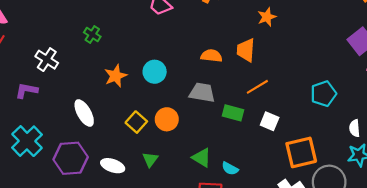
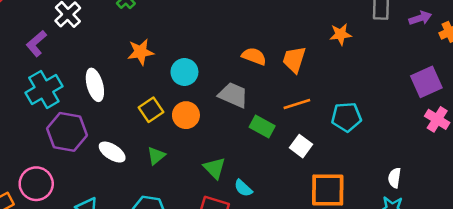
orange star: (267, 17) -> (341, 34), moved
cyan circle: (155, 72) -> (184, 72), moved
purple L-shape: (26, 90) -> (36, 43), turned -65
cyan pentagon: (324, 94) -> (346, 117), moved
cyan cross: (27, 141) -> (44, 90), moved

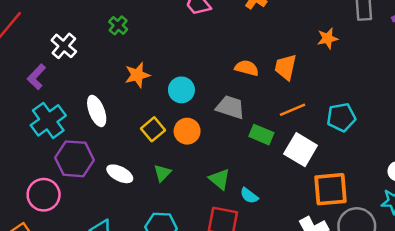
white square: (301, 146) -> (301, 150), size x1.5
pink circle: (36, 184) -> (44, 195), moved

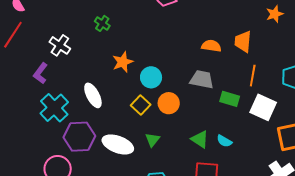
cyan circle: (181, 90) -> (151, 77), moved
orange line: (292, 110) -> (253, 76), turned -50
white ellipse: (120, 174) -> (118, 144), size x1.4
cyan semicircle: (249, 196) -> (224, 141), moved

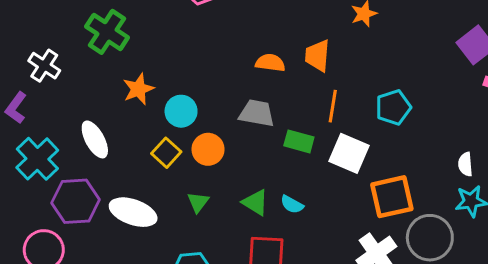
green cross: (102, 23) -> (107, 32), size x1.8
green triangle: (152, 140) -> (198, 202), moved

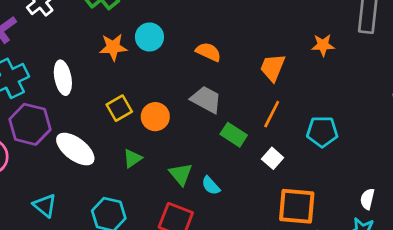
orange semicircle: (270, 63) -> (208, 52), moved
cyan circle: (181, 111) -> (149, 37), moved
white square: (349, 153) -> (273, 158), size x0.6

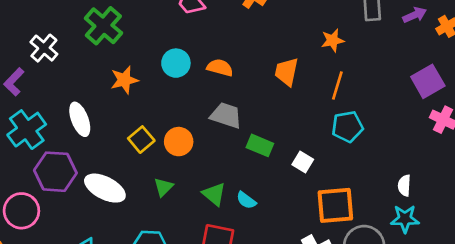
cyan circle: (149, 37) -> (176, 63), moved
orange line: (272, 114) -> (337, 86), moved

